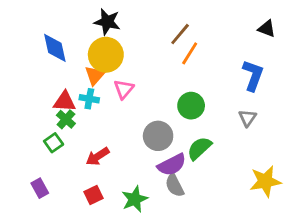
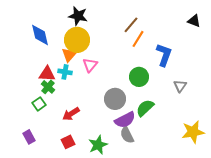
blue L-shape: (253, 75) -> (164, 55), moved

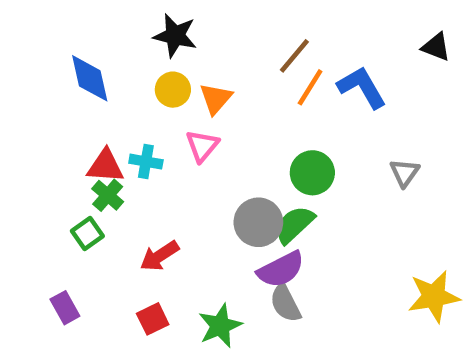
yellow circle: (77, 40) -> (173, 90), size x0.6
orange triangle: (69, 55) -> (216, 99), moved
blue L-shape: (164, 55) -> (362, 87), moved, turned -50
gray triangle: (180, 86) -> (405, 173), moved
green semicircle: (145, 108) -> (294, 225), moved

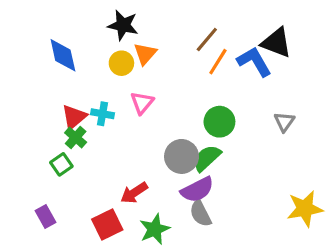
black triangle: (436, 47) -> (276, 43), moved, size x1.5
orange triangle: (216, 99) -> (145, 54), moved
red triangle: (105, 166) -> (74, 117), turned -44
red arrow: (159, 256) -> (134, 193), moved
red square: (153, 319) -> (107, 224), size x1.4

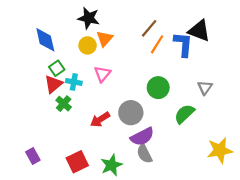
blue L-shape: (254, 62) -> (183, 44), turned 35
green cross: (76, 137) -> (64, 104), moved
green semicircle: (207, 158) -> (184, 114), moved
green square: (61, 164) -> (57, 68), moved
red arrow: (134, 193) -> (100, 120), moved

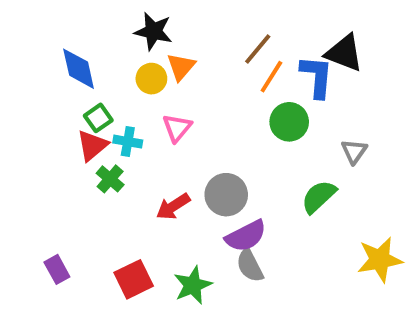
green circle: (158, 88) -> (289, 122), moved

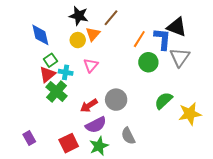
brown line: (258, 49) -> (111, 18), moved
gray triangle: (354, 151) -> (180, 57), moved, size x1.5
green cross: (110, 179) -> (57, 92), size x1.5
purple semicircle: (246, 236) -> (96, 125), moved
yellow star: (380, 260) -> (190, 114), moved

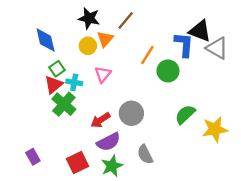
orange line: (139, 39) -> (147, 55), moved
gray triangle: (180, 57) -> (217, 48), moved, turned -35

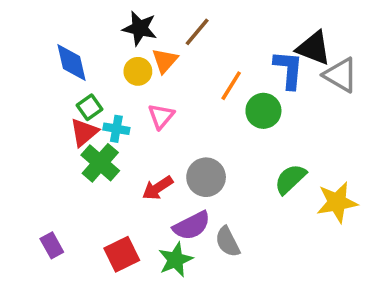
purple semicircle: (108, 142) -> (192, 226), moved

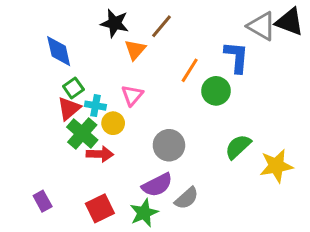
black triangle: (314, 48) -> (289, 22), moved
yellow circle: (138, 71) -> (113, 123), moved
gray triangle: (341, 75) -> (262, 26), moved
red arrow: (158, 188) -> (100, 154), moved, turned -145
gray semicircle: (228, 242) -> (187, 198), turned -105

